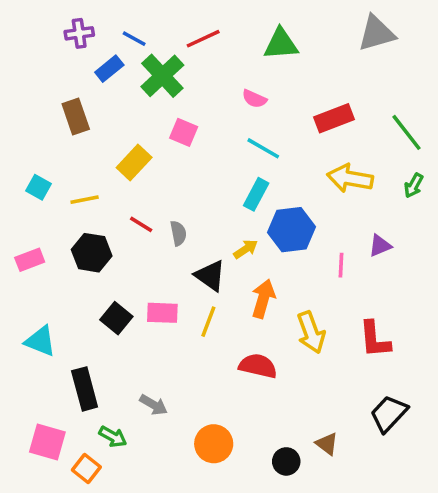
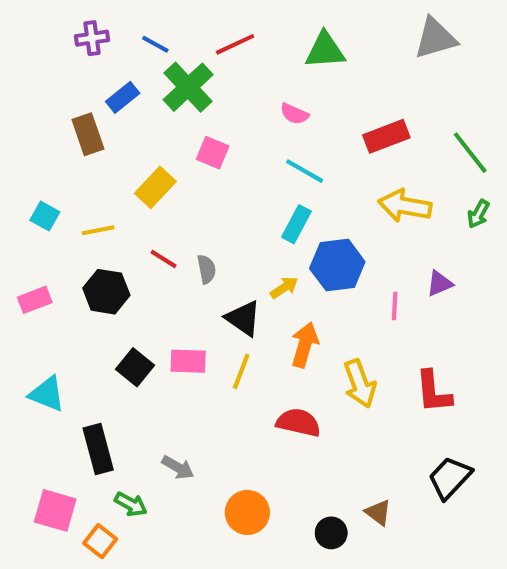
blue rectangle: (109, 69) -> (123, 97), moved

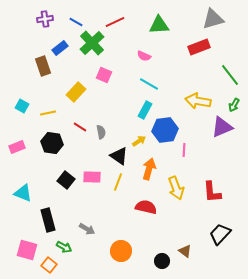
red rectangle: (386, 136) -> (199, 47), moved
purple triangle: (440, 283) -> (222, 127), moved, size x1.6
pink line: (395, 306) -> (184, 150), moved

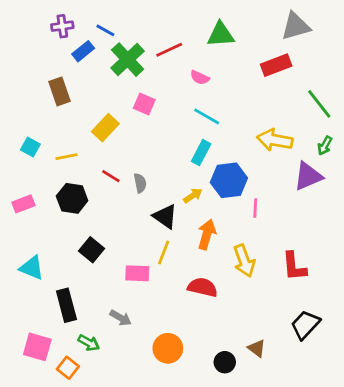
red line: (115, 22) -> (169, 50), moved
blue rectangle: (60, 48) -> (83, 51), moved
pink rectangle: (92, 177) -> (137, 273), moved

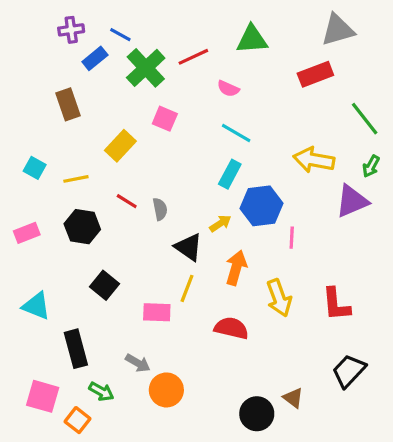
orange circle: (168, 348) -> (166, 390), moved
black circle: (225, 362) -> (257, 414), size x1.4

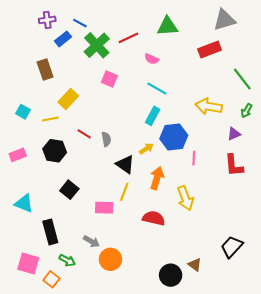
yellow rectangle: (120, 146) -> (68, 99), moved
purple triangle: (352, 201) -> (234, 134), size x0.6
red L-shape: (336, 304) -> (234, 165), moved

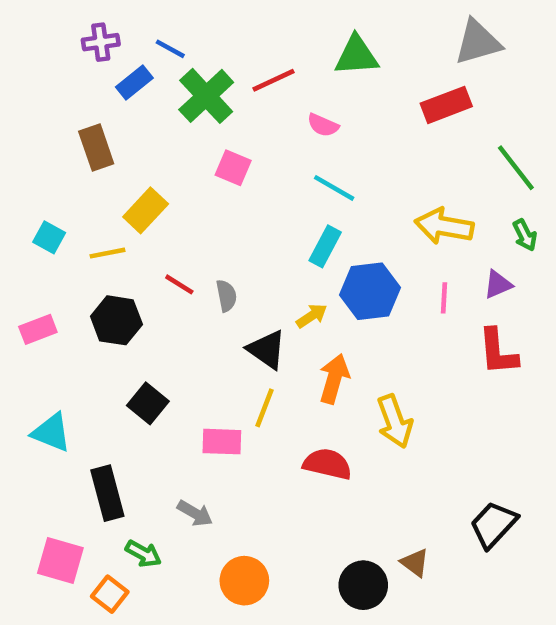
green arrow: (247, 111) -> (525, 235), turned -56
pink line: (194, 158) -> (444, 298), moved
orange circle: (110, 259) -> (244, 581), moved

